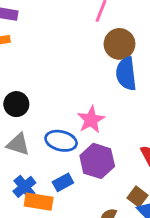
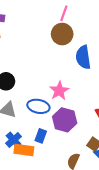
brown circle: (119, 44) -> (62, 34), moved
blue rectangle: (63, 182) -> (41, 136), turned -40

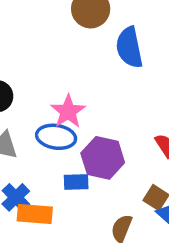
pink star: (59, 91) -> (68, 111), moved
blue rectangle: (41, 136) -> (76, 182), moved, turned 72

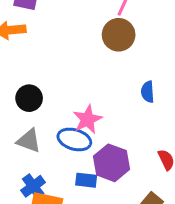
blue semicircle: (129, 47) -> (148, 92), moved, size x0.6

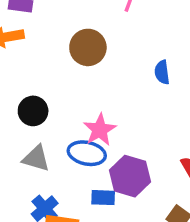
brown circle: (119, 35) -> (88, 47), moved
blue semicircle: (148, 92) -> (162, 72), moved

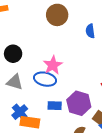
brown circle: (88, 47) -> (57, 15), moved
purple hexagon: (130, 176) -> (79, 103), moved

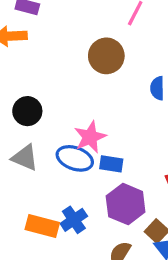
blue rectangle: (55, 106) -> (111, 164), moved
blue cross: (20, 112) -> (74, 220), moved

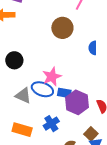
gray triangle: (25, 158) -> (23, 96), moved
purple hexagon: (126, 204) -> (77, 102), moved
blue cross: (74, 220) -> (51, 124), moved

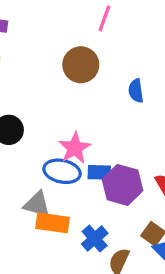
gray triangle: (23, 96) -> (37, 204), moved
blue cross: (51, 124) -> (95, 239), moved
orange rectangle: (22, 130) -> (52, 223), moved

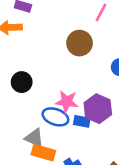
pink star: (75, 148) -> (67, 102), turned 30
purple hexagon: (123, 185) -> (98, 109), moved

